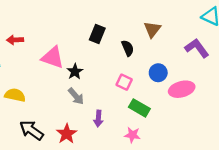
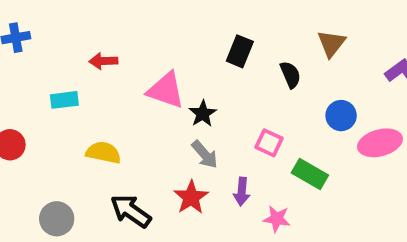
pink square: (124, 82) -> (269, 143), moved
red star: (67, 134) -> (191, 197), moved
pink star: (132, 135) -> (277, 219), moved

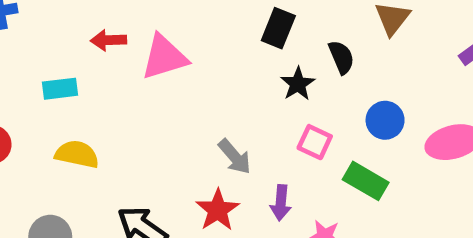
pink triangle: (166, 90) -> (164, 57), moved, turned -36
black star: (203, 114) -> (298, 84), moved
blue circle: (341, 116) -> (385, 120), moved
yellow semicircle: (103, 153) -> (77, 154), moved

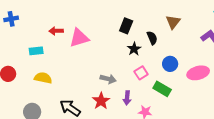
pink square: (315, 142) -> (141, 73), turned 32
gray arrow: (235, 157) -> (108, 79), turned -35

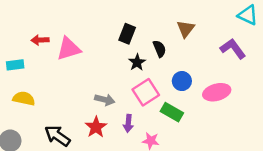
pink square: (141, 73) -> (146, 92), size x1.5

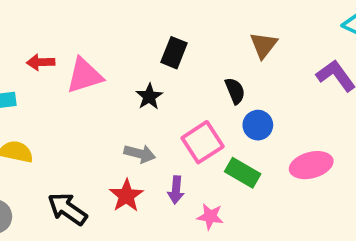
black semicircle: (159, 49) -> (235, 91), moved
black star: (137, 62) -> (149, 97), moved
pink ellipse: (217, 92) -> (311, 165), moved

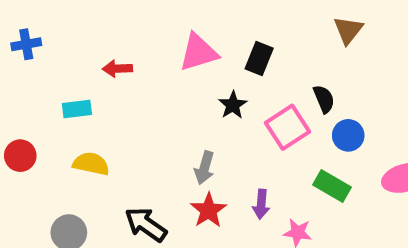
brown triangle: (264, 45) -> (348, 30), moved
pink triangle: (84, 76) -> (198, 52), moved
pink square: (203, 142) -> (287, 127), moved
gray arrow: (140, 154) -> (204, 168), moved, turned 92

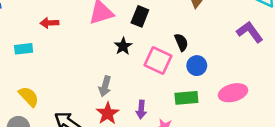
pink square: (287, 127) -> (158, 60), turned -32
yellow semicircle: (91, 164) -> (29, 97), moved, turned 35
green rectangle: (332, 186) -> (186, 98), turned -35

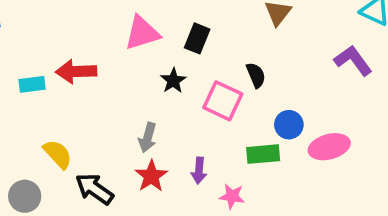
red arrow: (49, 23) -> (76, 71), moved, size x1.5
blue circle: (197, 66) -> (289, 125), moved
yellow semicircle: (29, 97) -> (58, 154), moved

